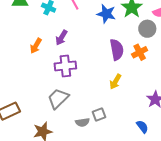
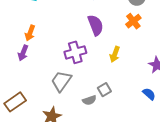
purple arrow: (61, 38) -> (23, 53), moved
purple semicircle: (117, 50) -> (96, 25), moved
purple cross: (65, 66) -> (75, 52), moved

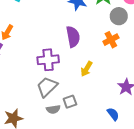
gray trapezoid: (61, 81) -> (47, 87), moved

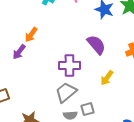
purple semicircle: (73, 37) -> (96, 45), turned -35

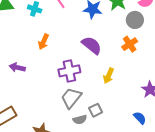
orange arrow: (31, 35) -> (44, 42), moved
purple arrow: (19, 52) -> (17, 67), turned 77

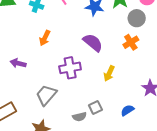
gray trapezoid: (71, 98) -> (46, 95), moved
blue semicircle: (140, 118) -> (127, 110), moved, turned -80

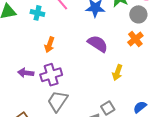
purple cross: (70, 68) -> (51, 75), moved

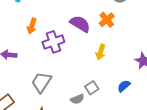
orange cross: (135, 39) -> (107, 20), moved
purple cross: (51, 75) -> (53, 42), moved

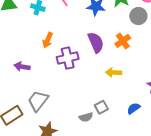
purple semicircle: (80, 24) -> (96, 42), turned 30
yellow arrow: (101, 52) -> (114, 72), turned 70
gray trapezoid: (41, 82) -> (38, 101), moved

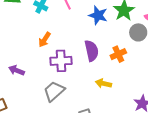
purple arrow: (22, 67) -> (16, 70), moved
gray trapezoid: (38, 101) -> (54, 91), moved

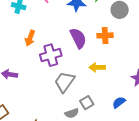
orange cross: (118, 54) -> (105, 35), turned 35
gray trapezoid: (54, 91) -> (65, 82), moved

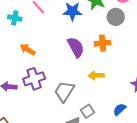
orange arrow: (30, 38) -> (28, 49), turned 105
purple cross: (51, 55) -> (34, 79), moved

